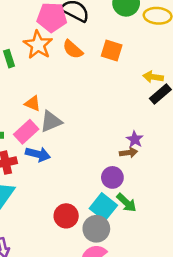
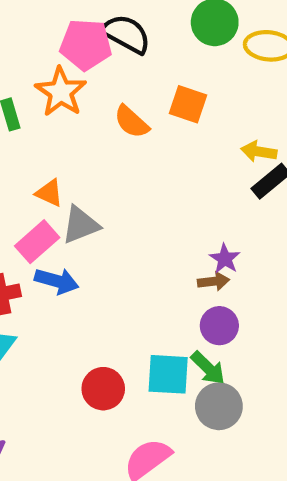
orange semicircle: (73, 49) -> (131, 122), moved
purple circle: (112, 177) -> (219, 326), moved
cyan square: (103, 207) -> (168, 374), turned -36
gray circle: (96, 229) -> (219, 406), moved

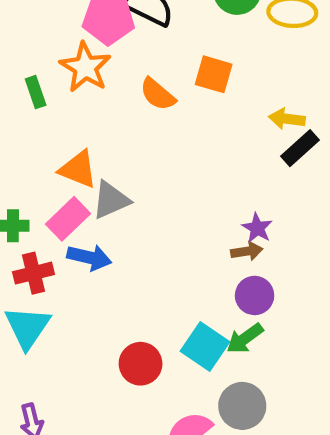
orange triangle: (49, 193) -> (78, 169), size x1.4
green arrow: (208, 368) -> (245, 338), turned 102
cyan square: (168, 374) -> (205, 347), turned 33
gray circle: (219, 406) -> (242, 406), moved

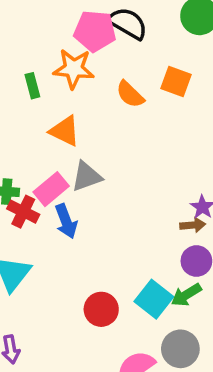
orange star: (85, 67) -> (74, 69), turned -30
orange triangle: (78, 169) -> (65, 131), moved
blue arrow: (89, 257) -> (66, 221), turned 52
red cross: (34, 273) -> (23, 212), moved, turned 36

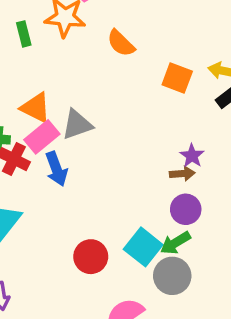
orange square: (176, 81) -> (177, 78), moved
orange triangle: (65, 131) -> (36, 108), moved
gray circle: (180, 349) -> (172, 276), moved

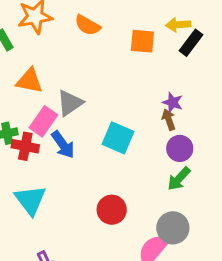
orange triangle: (36, 108) -> (29, 81), moved
brown arrow: (182, 174) -> (169, 120), turned -90
cyan square: (143, 247) -> (118, 138), moved
gray circle: (172, 276) -> (173, 228), moved

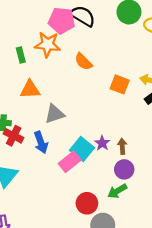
orange triangle: (29, 81) -> (30, 89), turned -30
purple star: (173, 102) -> (102, 143), moved
pink rectangle: (43, 121) -> (70, 162), moved
red circle: (112, 210) -> (87, 203), moved

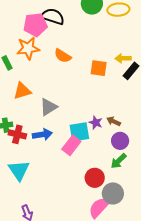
blue arrow: (41, 142) -> (42, 134), turned -66
brown arrow: (122, 146) -> (114, 121), turned -48
cyan square: (82, 149) -> (79, 132), turned -35

